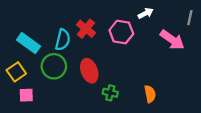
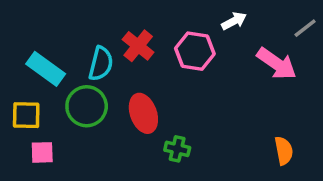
gray line: (190, 18) -> (305, 28), turned 40
yellow square: (16, 72) -> (26, 115), turned 36
orange semicircle: (150, 94) -> (284, 151), moved

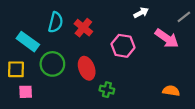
pink hexagon: (195, 51) -> (123, 46), moved
cyan semicircle: (101, 64) -> (56, 22), moved
orange semicircle: (284, 151) -> (171, 91), turned -70

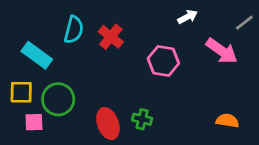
green circle: (52, 64) -> (58, 99), moved
red ellipse: (87, 68) -> (108, 123), moved

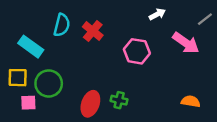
red ellipse: (108, 123) -> (90, 104), turned 40

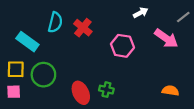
pink square: (28, 103) -> (14, 92), moved
red ellipse: (90, 104) -> (81, 93), turned -45

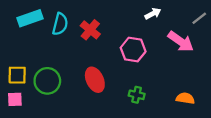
cyan rectangle: (27, 42) -> (30, 18), moved, turned -55
green cross: (106, 90) -> (137, 95), moved
red ellipse: (81, 93) -> (95, 80), moved

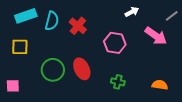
yellow square: (17, 75) -> (20, 47), moved
green circle: (47, 81) -> (53, 70), moved

